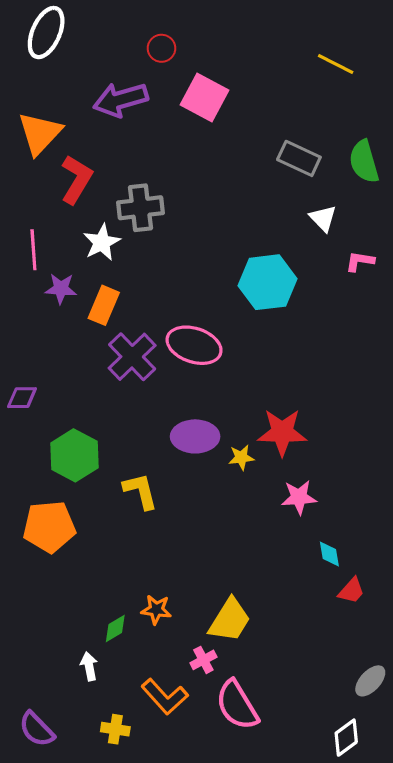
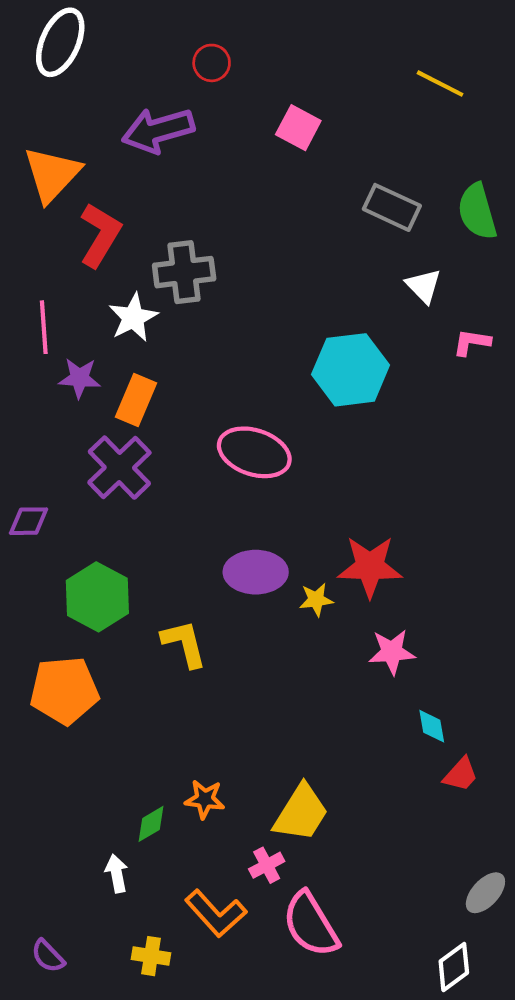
pink square: (205, 98) -> (298, 128), moved, size x0.7
purple cross: (132, 357) -> (119, 468), moved
purple semicircle: (37, 729) -> (48, 956), size x0.7

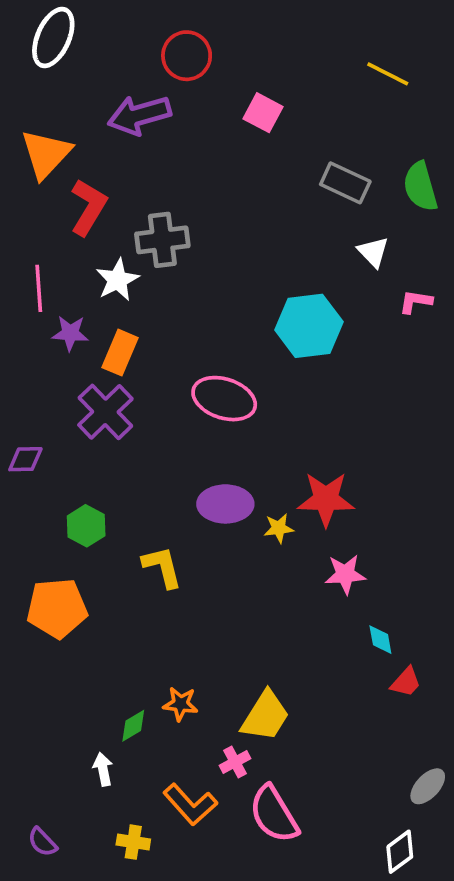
red circle: (212, 63) -> (187, 56), size x1.5
green hexagon: (97, 597) -> (86, 526), size x0.7

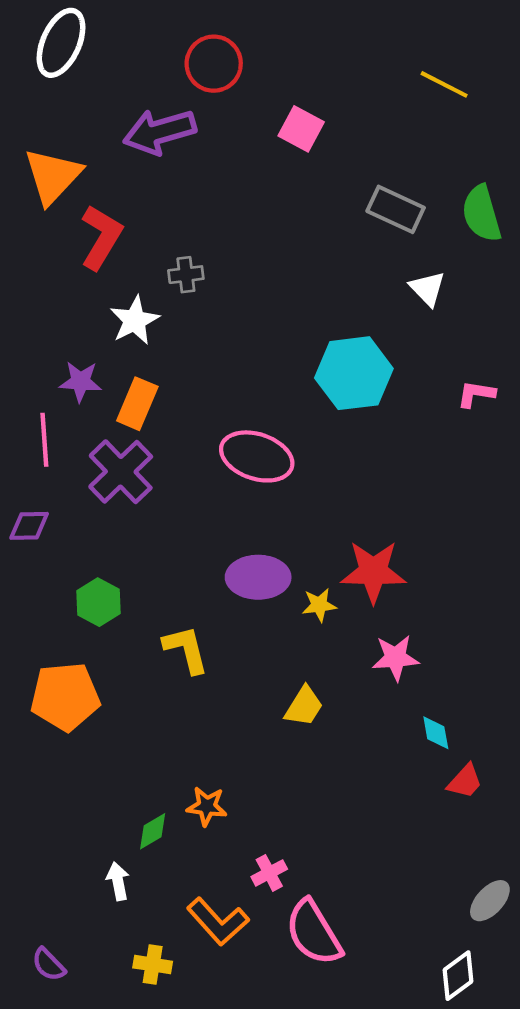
gray cross: (162, 240) -> (186, 275), size x0.6
pink line: (39, 288) -> (44, 440), moved
pink L-shape: (416, 302) -> (476, 394), moved
yellow trapezoid: (265, 716) -> (304, 706), moved, size x0.7

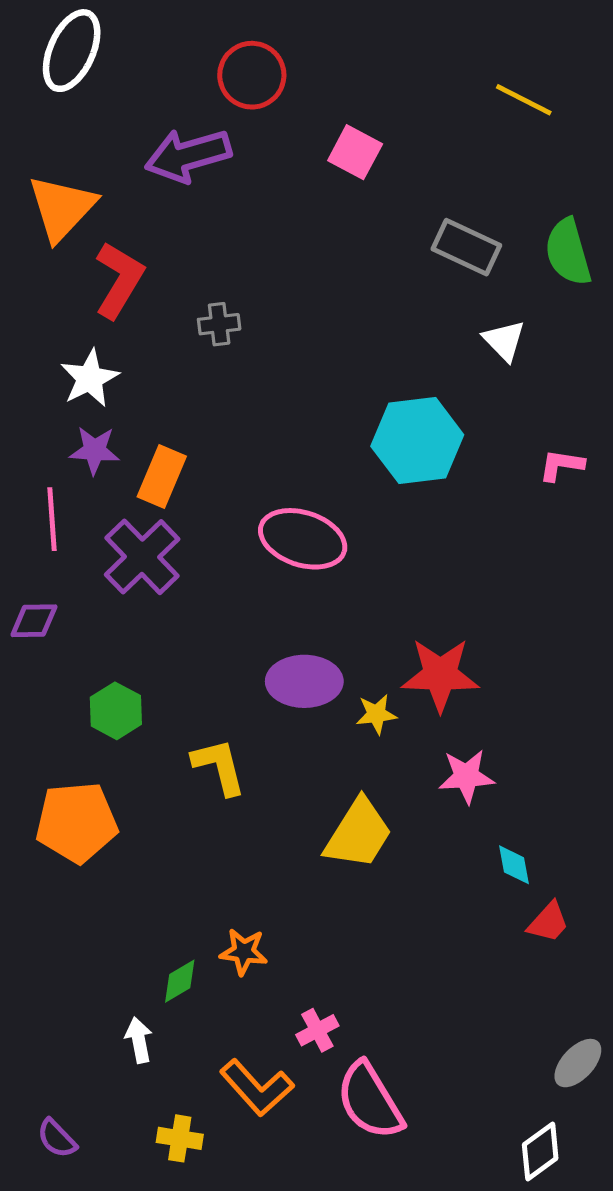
white star: (135, 320) -> (90, 378), moved
yellow trapezoid: (304, 706) -> (358, 834), size x1.5

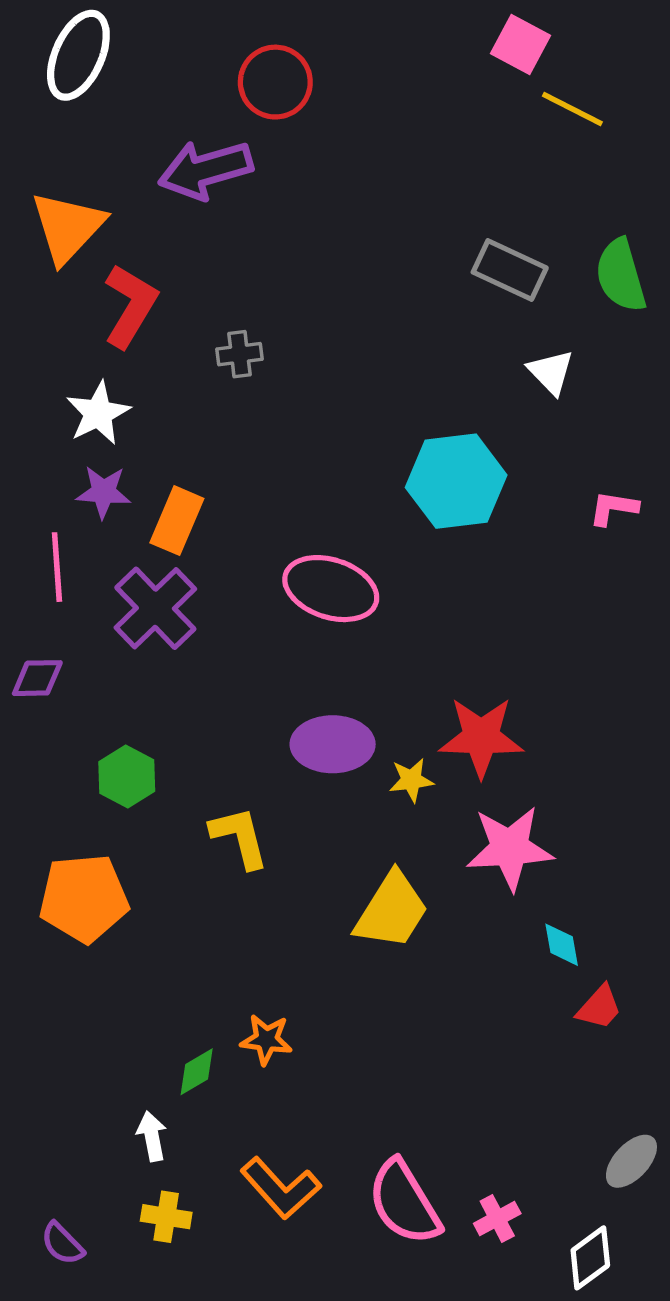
pink square: (355, 152) -> (520, 45), moved
pink star: (466, 776) -> (510, 848), size x1.4
pink cross: (317, 1030) -> (497, 1219), moved
yellow cross: (180, 1138) -> (166, 1217), moved

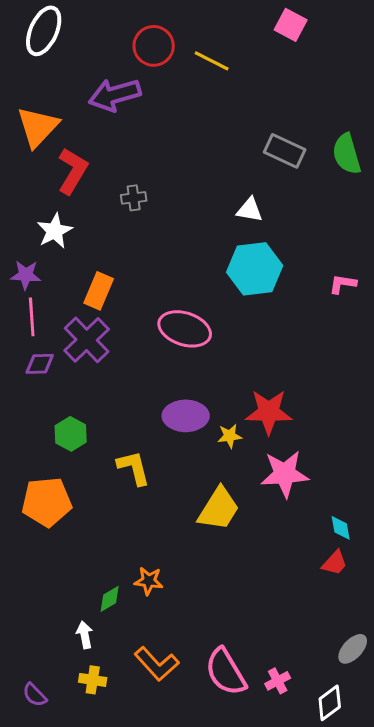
yellow line: (572, 109) -> (212, 61), moved
white triangle: (551, 372) -> (250, 210), moved, turned -36
purple star: (103, 492) -> (26, 275), moved
purple diamond: (37, 678) -> (40, 364), moved
cyan diamond: (562, 945) -> (341, 528), moved

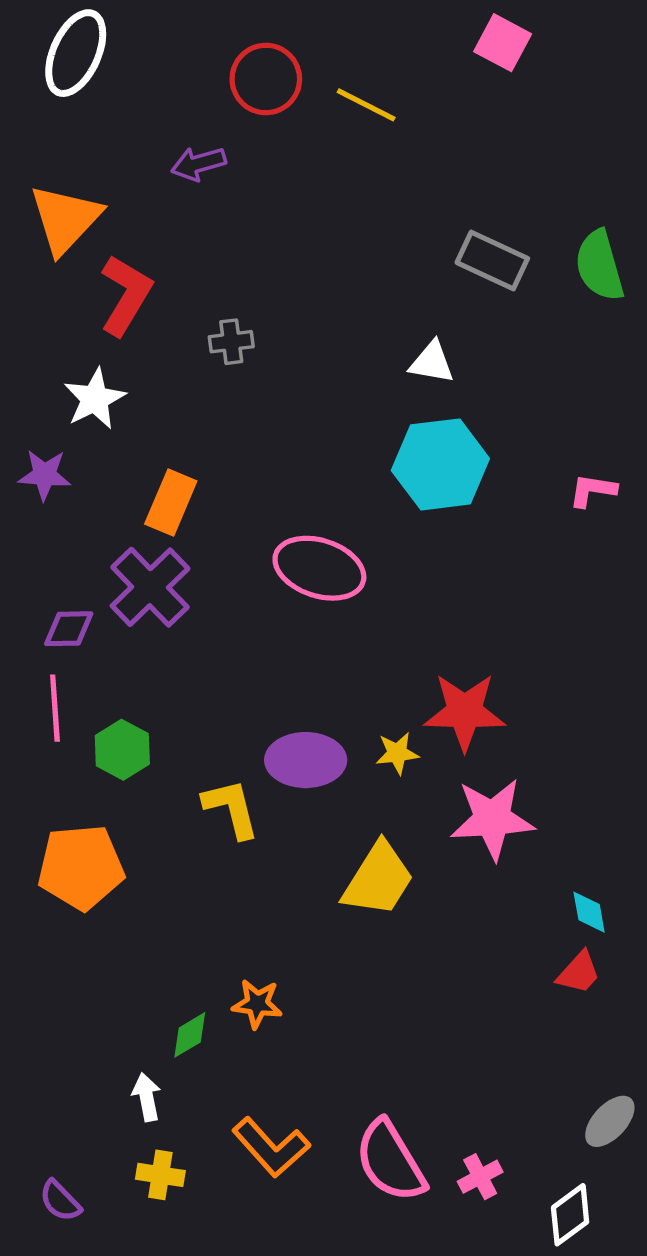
purple arrow: (115, 95) -> (198, 164), size x0.6
pink line: (32, 317) -> (55, 708), moved
purple ellipse: (186, 416) -> (306, 760), moved

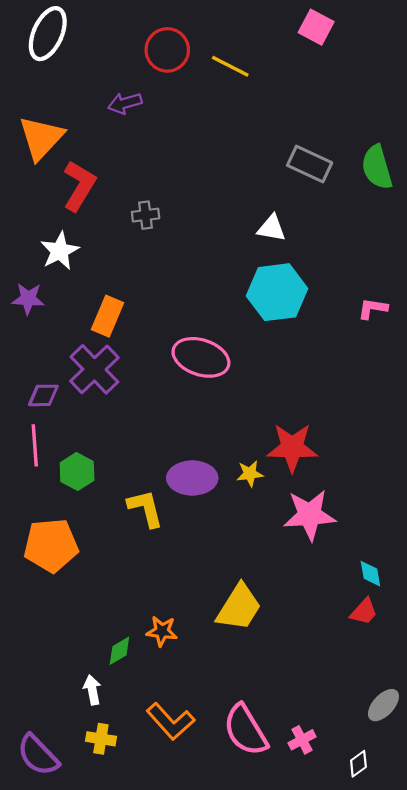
yellow trapezoid: (378, 879) -> (239, 607), moved
purple semicircle: (60, 1201) -> (38, 755), size x1.6
white diamond: (570, 1215) -> (358, 764), size x0.7

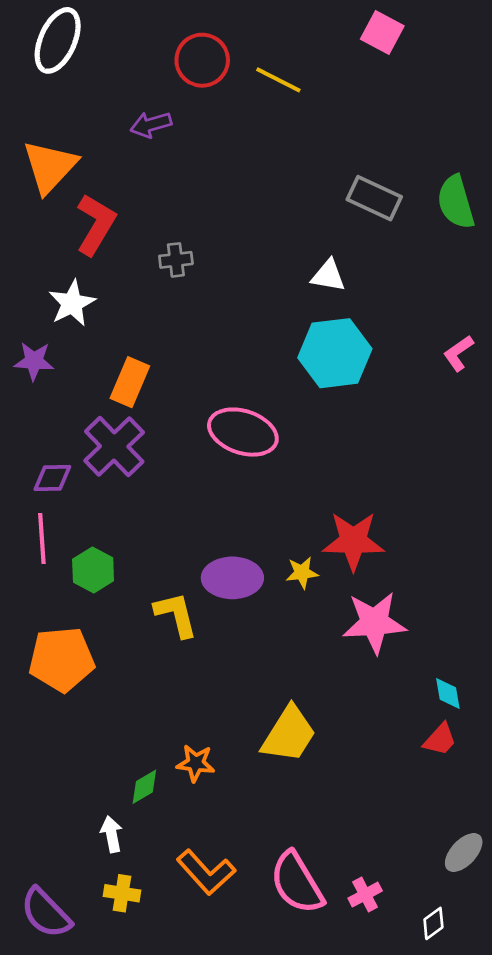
pink L-shape: (373, 309) -> (458, 353), moved, turned -44

